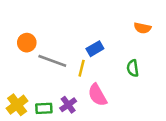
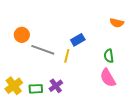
pink semicircle: (97, 95) -> (108, 78), moved

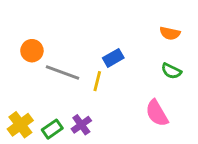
green semicircle: (109, 56) -> (171, 71), moved, turned -56
green rectangle: (36, 89) -> (52, 129), turned -32

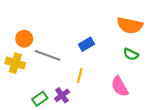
orange semicircle: (170, 33) -> (130, 25), size x1.6
yellow line: (97, 81) -> (80, 75), moved
yellow cross: (20, 125) -> (15, 63), moved, turned -36

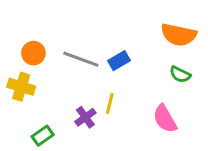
gray line: (48, 55) -> (81, 59), moved
purple cross: (62, 95) -> (85, 117), moved
green rectangle: (40, 99) -> (43, 136), moved

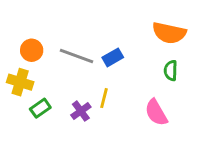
green semicircle: (180, 74) -> (171, 71), turned 66
green rectangle: (43, 136) -> (40, 108), moved

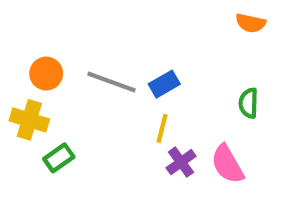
orange semicircle: (169, 33) -> (251, 23), moved, size x0.6
yellow line: (104, 98) -> (162, 128), moved
purple cross: (81, 111) -> (181, 162), moved

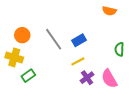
orange semicircle: (251, 23) -> (109, 11), moved
gray line: (112, 82) -> (54, 39), turned 35
yellow line: (162, 128) -> (78, 61), turned 48

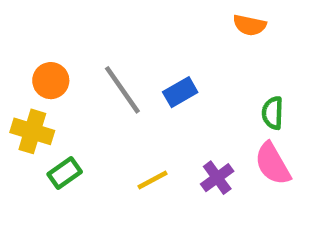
yellow line: (78, 61) -> (152, 180), moved
purple cross: (87, 78) -> (217, 178), moved
pink semicircle: (109, 79) -> (273, 164), moved

